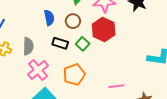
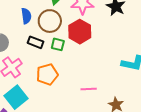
brown circle: (73, 21) -> (50, 21), size x1.5
green square: (83, 44) -> (58, 44), turned -32

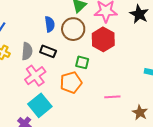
black rectangle: (36, 42) -> (48, 51), moved
green square: (58, 44) -> (82, 62), moved

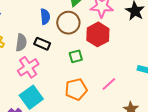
green square: (82, 62) -> (76, 56), turned -32
orange pentagon: (71, 82) -> (76, 89), moved
pink line: (112, 97) -> (109, 84), moved, turned -42

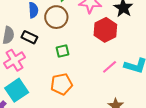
red hexagon: (98, 34) -> (105, 30), moved
pink line: (109, 84) -> (110, 67), moved

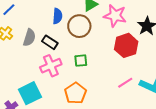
pink cross: (14, 60) -> (51, 66), moved
orange pentagon: (62, 84) -> (75, 93), turned -30

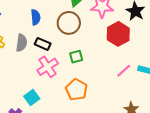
blue semicircle: (57, 16) -> (36, 17), moved
cyan square: (30, 93) -> (32, 97), size x0.7

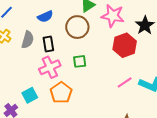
blue semicircle: (36, 17) -> (45, 16), turned 63
black rectangle: (43, 44) -> (48, 44), turned 49
orange pentagon: (76, 90) -> (61, 93), moved

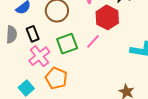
green square: (80, 61) -> (67, 44), size x1.5
pink line: (125, 82) -> (93, 41), moved

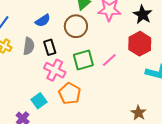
red hexagon: (107, 17) -> (140, 44), moved
pink cross: (39, 56) -> (55, 70), turned -30

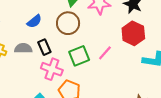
gray semicircle: (29, 46) -> (23, 48), turned -90

